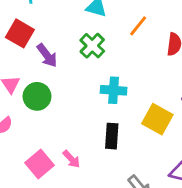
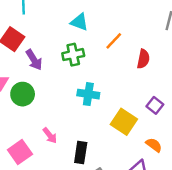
green cross: (92, 46) -> (73, 55), turned 30
black rectangle: (112, 136) -> (81, 152), moved
pink arrow: (71, 159) -> (50, 135), moved

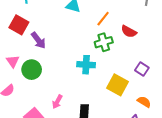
green cross: (73, 55) -> (104, 42), moved
red semicircle: (143, 59) -> (129, 31), turned 112
pink arrow: (50, 135) -> (57, 102), turned 72

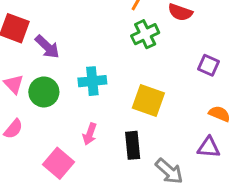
cyan cross: (86, 65) -> (92, 81), moved
yellow square: (118, 85) -> (148, 100), moved

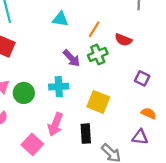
purple arrow: (47, 47) -> (71, 58), moved
pink arrow: (90, 134) -> (55, 124), size x1.5

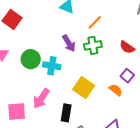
red semicircle: (123, 40) -> (127, 47), moved
green circle: (24, 93) -> (31, 59), moved
orange semicircle: (149, 113) -> (116, 90), moved
pink square: (32, 144) -> (17, 111), turned 30

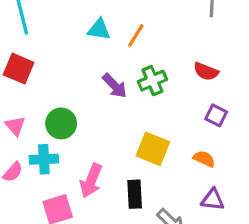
orange line: (95, 22) -> (136, 35), moved
cyan cross: (52, 66) -> (44, 159), moved
orange semicircle: (116, 90) -> (204, 159), moved

